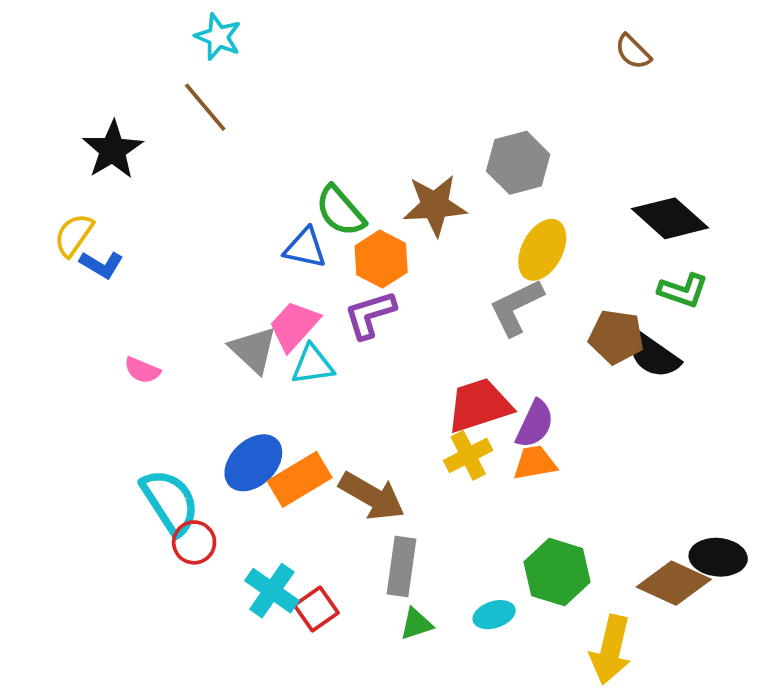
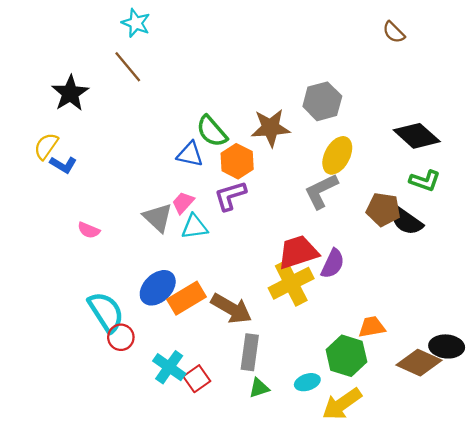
pink trapezoid: (294, 326) -> (183, 203), size x0.7
yellow cross: (468, 455) -> (291, 283), size x1.5
orange trapezoid: (535, 463) -> (372, 327), moved
yellow arrow: (611, 650) -> (342, 404), moved, turned 42

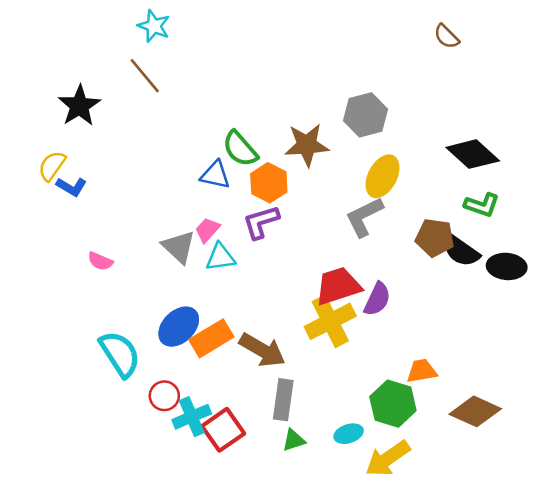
red circle: (121, 337) -> (164, 396), moved
black ellipse: (447, 346) -> (507, 266), moved
cyan cross: (169, 367) -> (192, 417), turned 32
red square: (197, 379) -> (223, 430), size x1.4

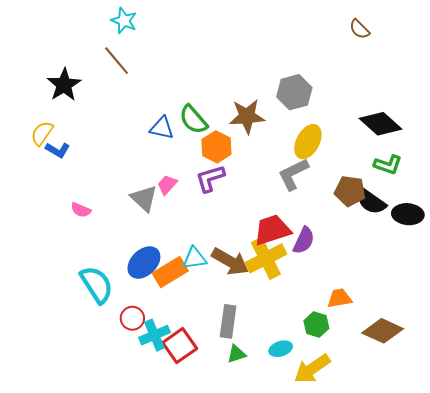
blue triangle: (215, 175) -> (162, 128), moved
cyan triangle: (220, 257) -> (194, 258), moved
brown arrow: (262, 350) -> (230, 261), moved
green hexagon: (393, 404) -> (316, 325), size x0.7

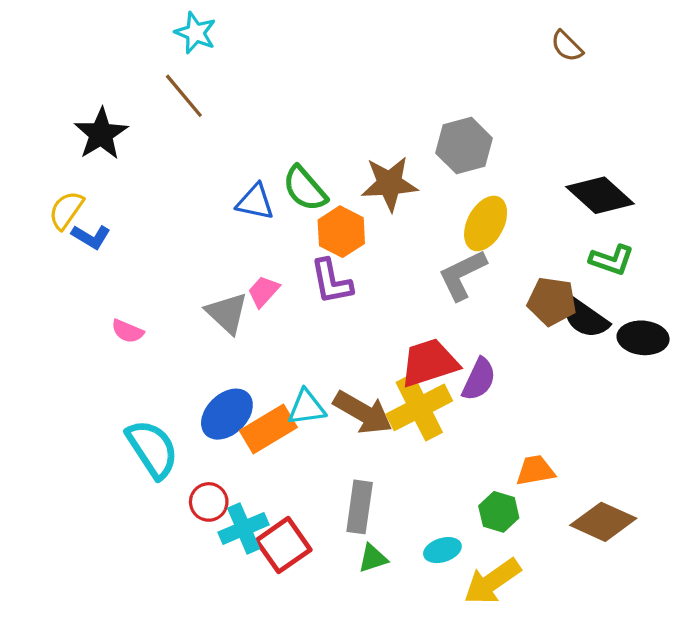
purple L-shape: (210, 178) -> (331, 281), turned -84

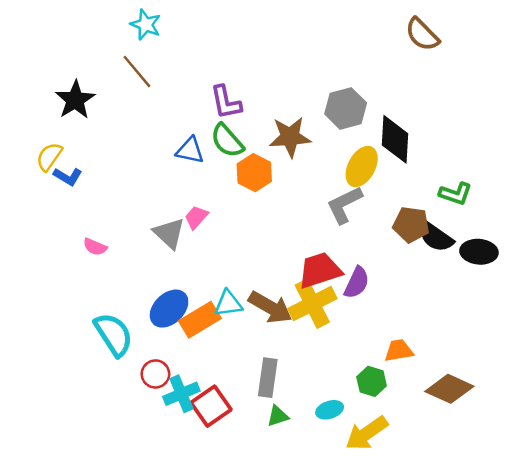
brown semicircle: (567, 46) -> (422, 34), size x1.4
black diamond: (600, 195) -> (395, 139), moved, turned 51
purple L-shape: (331, 281) -> (226, 102), moved

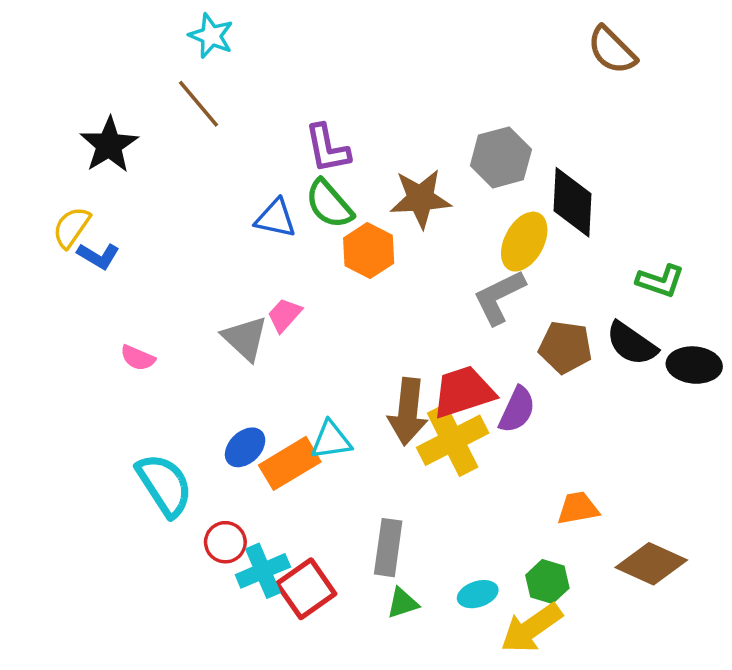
brown pentagon: (411, 225) -> (565, 347), moved
brown arrow: (270, 307) -> (408, 412), moved, turned 66
blue ellipse: (169, 309) -> (245, 447), size x0.7
green hexagon: (372, 381) -> (547, 582), moved

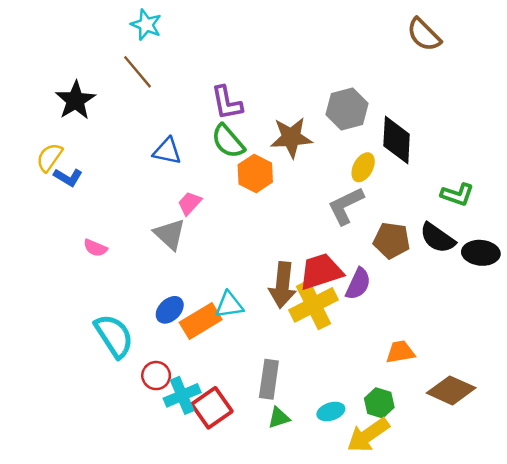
blue triangle: (275, 218) -> (167, 151), moved
yellow ellipse: (524, 242) -> (363, 167), size x0.7
pink trapezoid: (284, 315) -> (190, 203), moved

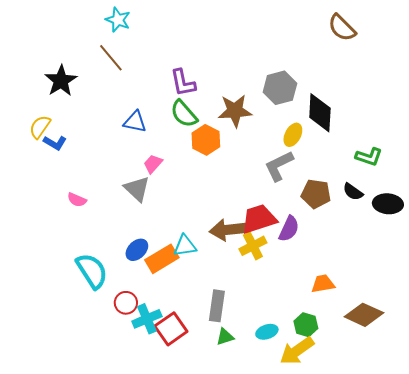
black semicircle: (437, 238) -> (353, 192), size x0.7
brown arrow: (283, 285) -> (228, 230), turned 78
yellow cross: (314, 305) -> (253, 246), size x0.7

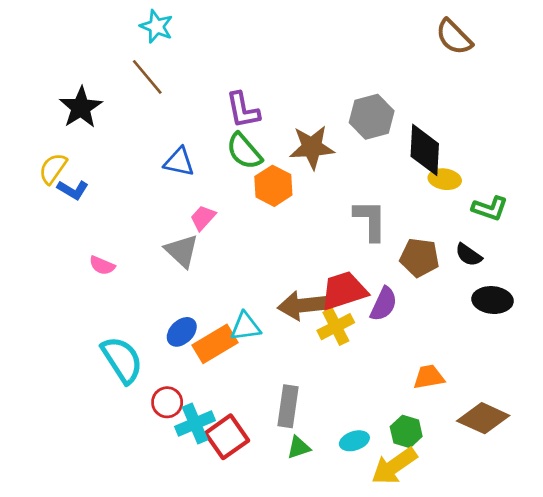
yellow ellipse: (293, 135) -> (445, 179), moved, turned 70
gray L-shape: (279, 166) -> (370, 220), turned 116
black ellipse: (388, 204) -> (493, 300), moved

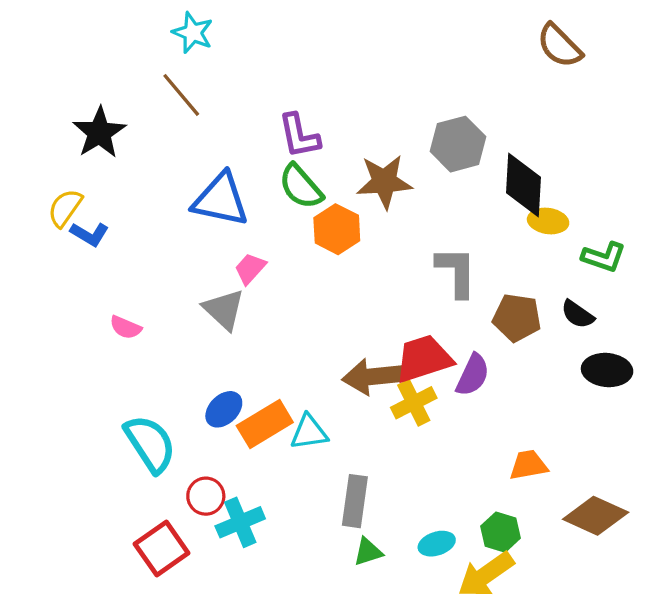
blue triangle: (179, 162) -> (221, 200), size x1.5
cyan triangle: (245, 327) -> (309, 432), moved
red square: (227, 437) -> (162, 549), moved

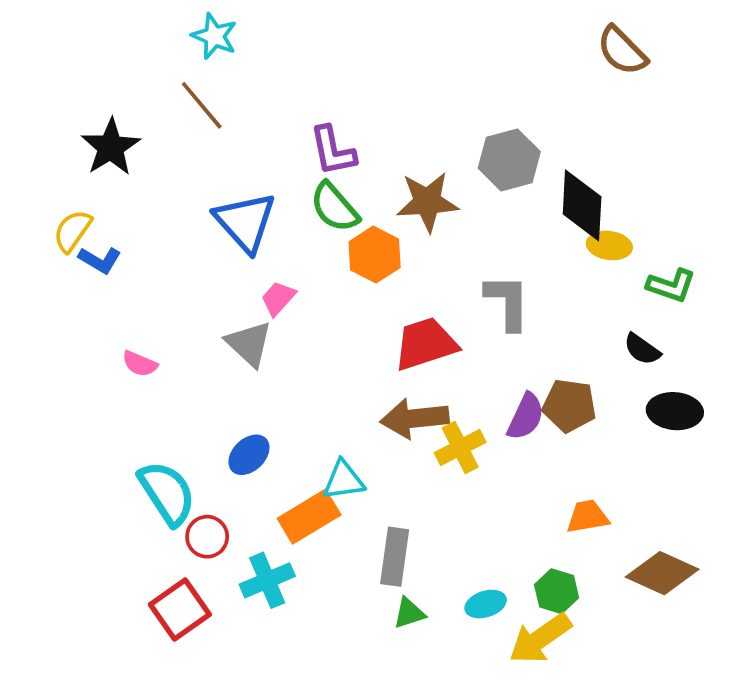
blue triangle: (221, 200) -> (245, 222), turned 36
brown pentagon: (517, 318) -> (569, 406), moved
red trapezoid: (424, 359) -> (426, 344), moved
orange rectangle: (265, 424) -> (309, 517), moved
red circle: (206, 496) -> (207, 537), moved

